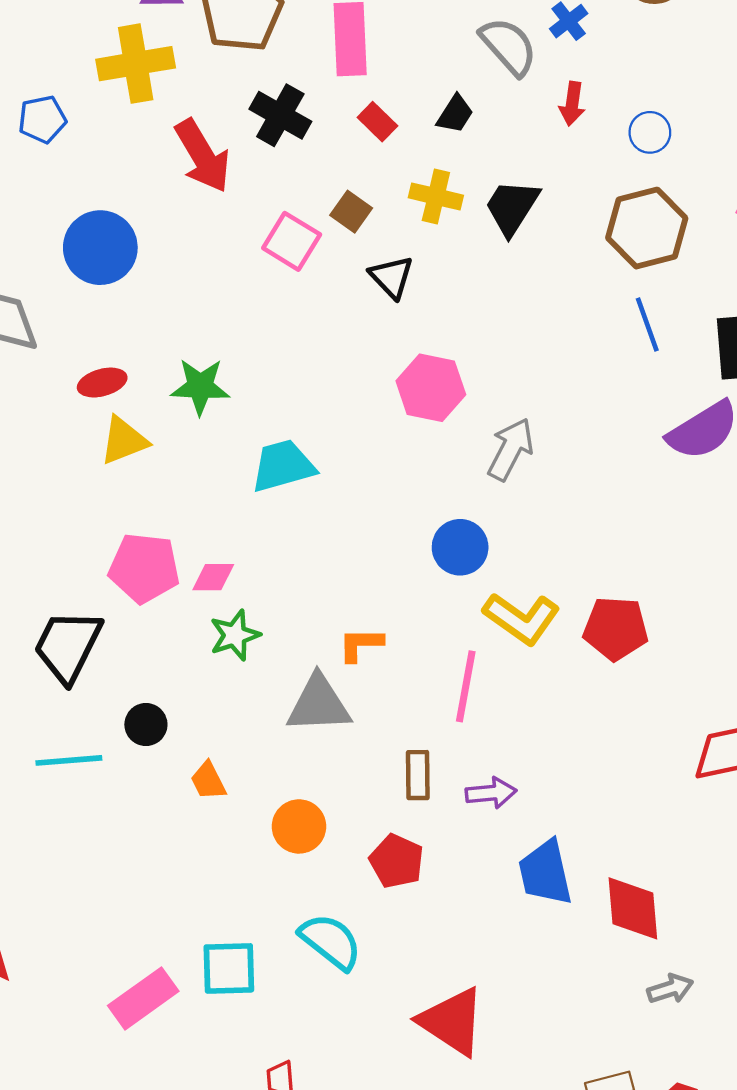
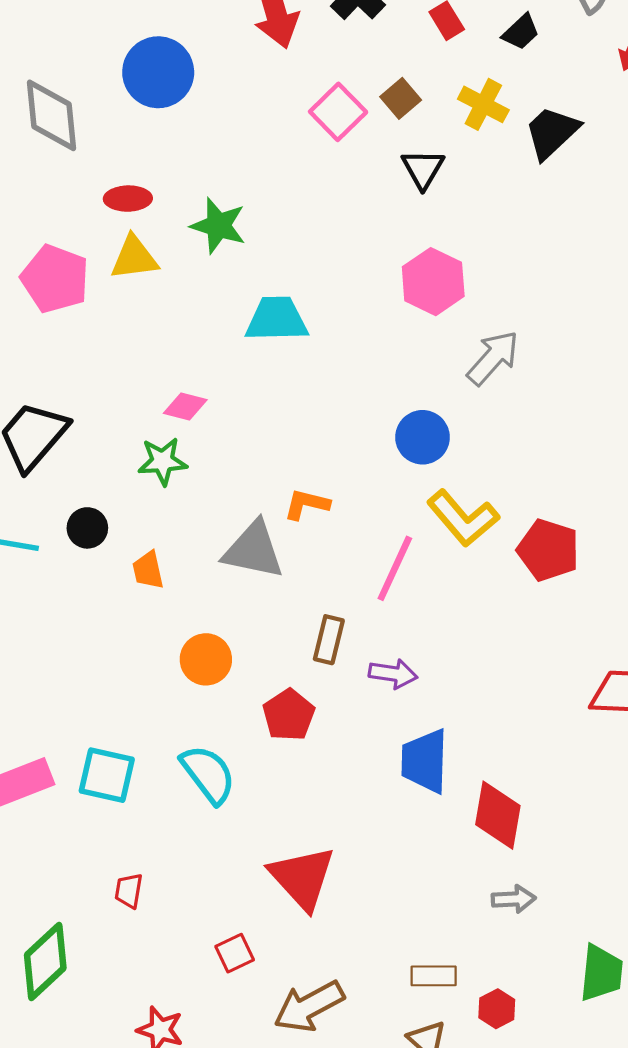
pink pentagon: (144, 568) -> (55, 279), moved
green star: (235, 635) -> (162, 461), moved
orange trapezoid: (208, 781) -> (148, 570), moved

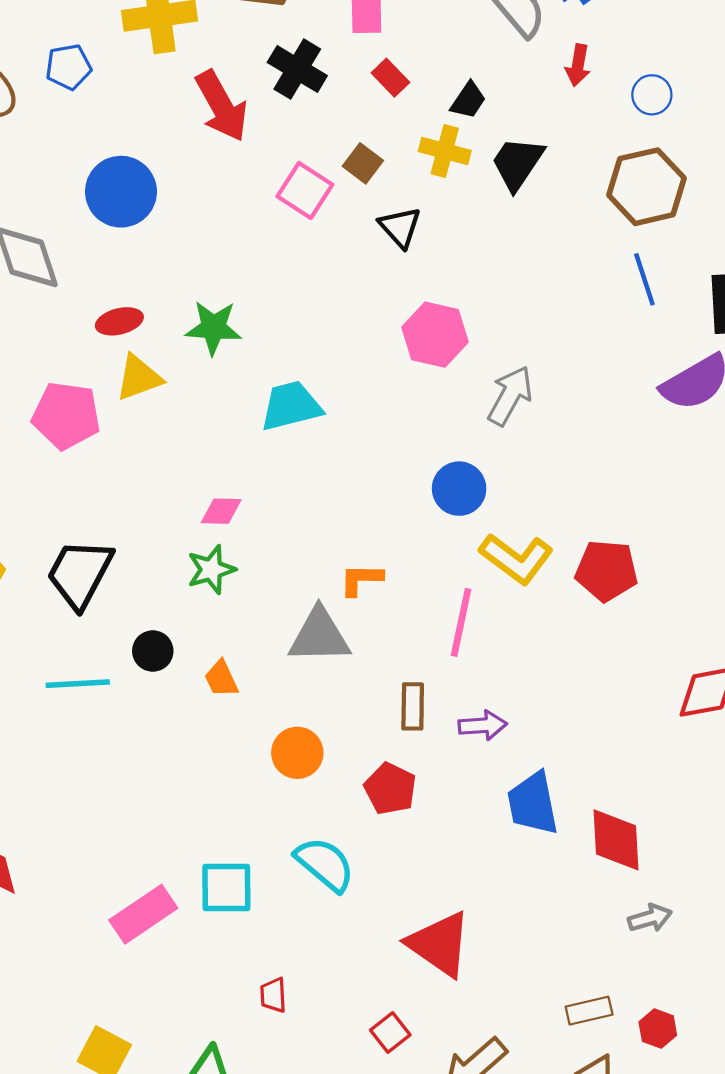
black trapezoid: (521, 32) -> (468, 100), moved

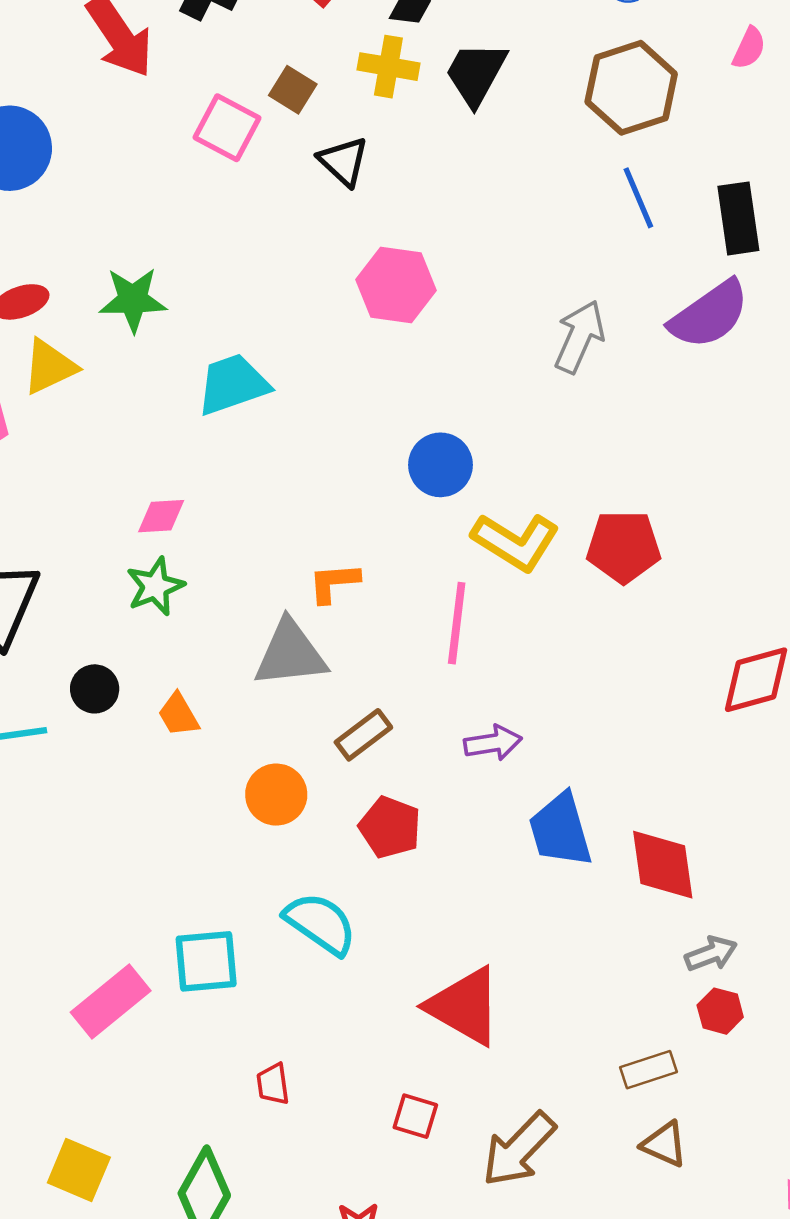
gray arrow: (510, 396) -> (579, 337), moved
brown rectangle: (413, 706) -> (363, 735), moved, turned 57
red hexagon: (658, 1029) -> (720, 1011), moved
red square: (390, 1032) -> (415, 1116), turned -30

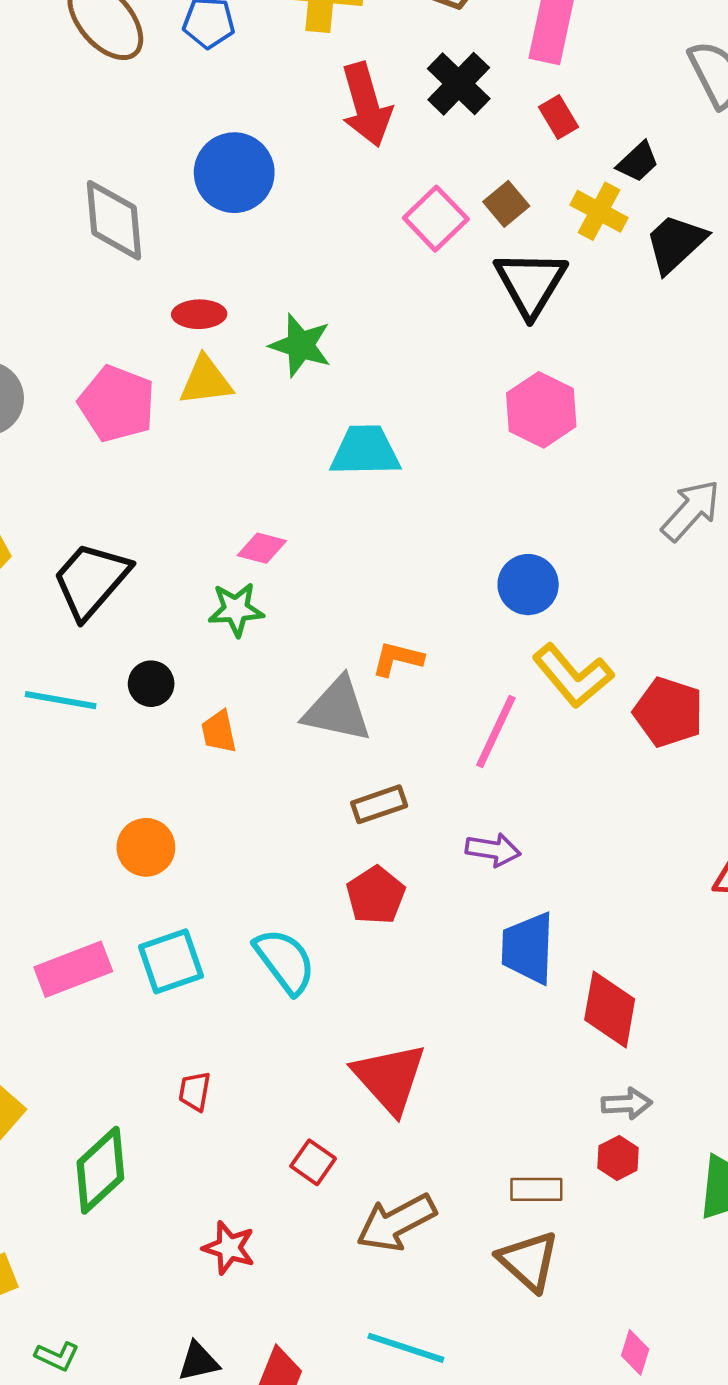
black triangle: (343, 161) -> (531, 283), size x1.5
orange circle: (276, 795) -> (146, 847), moved
cyan square: (206, 961) -> (171, 961), turned -32
brown triangle: (664, 1144) -> (529, 1261), size x1.4

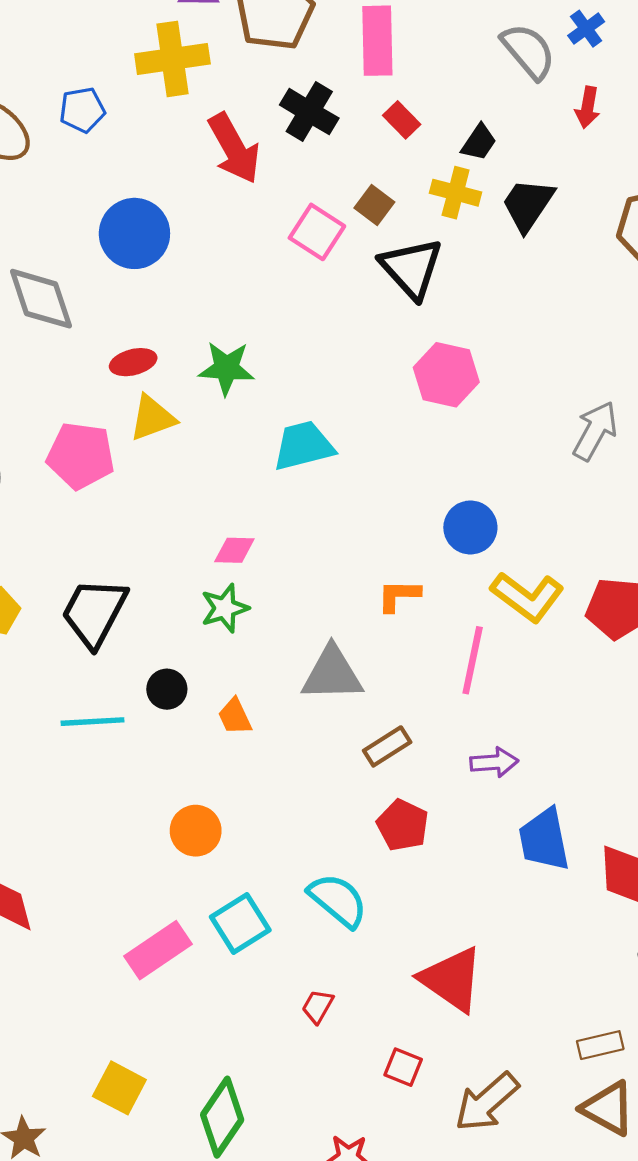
orange L-shape: (397, 659) -> (399, 595), moved
red trapezoid: (195, 1091) -> (318, 1006), moved, turned 33

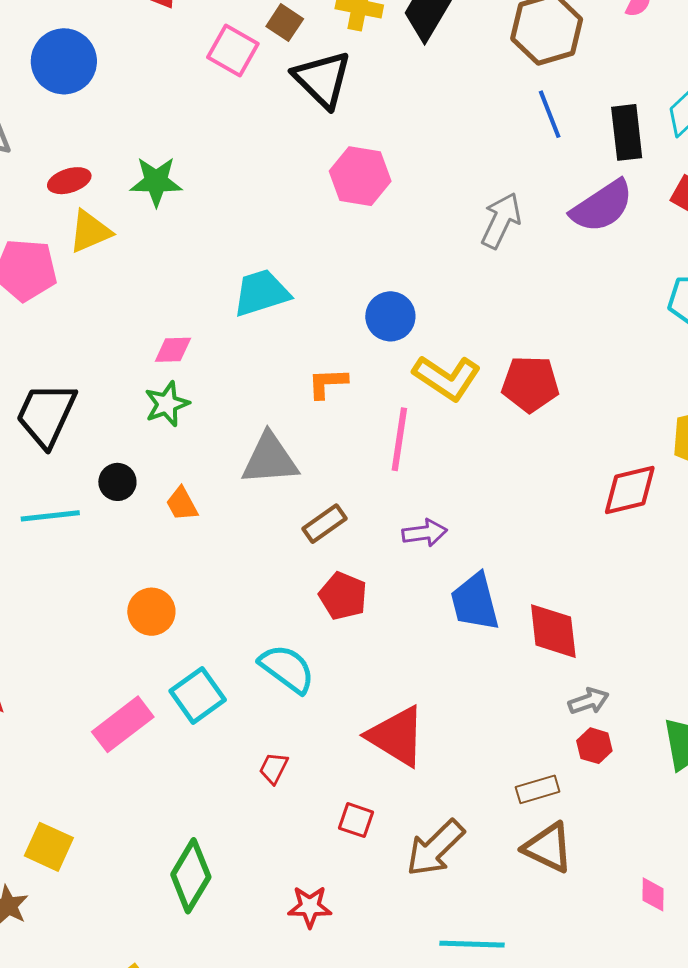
cyan trapezoid: (303, 446) -> (261, 293), moved
yellow square: (119, 1088) -> (49, 847), moved

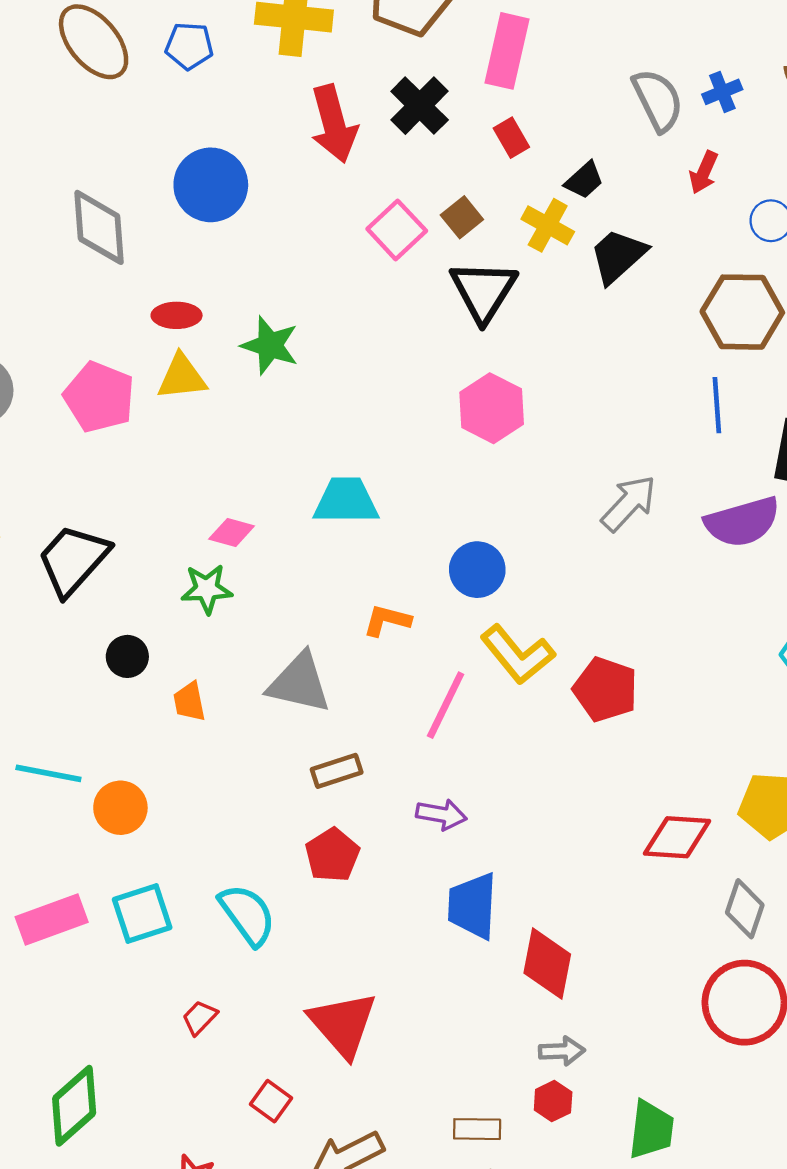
cyan line: (50, 516) -> (48, 773), moved

